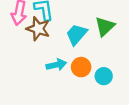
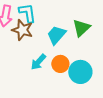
cyan arrow: (56, 65) -> (38, 62), turned 144
cyan circle: (104, 76) -> (80, 72), size x1.5

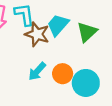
brown star: (22, 30) -> (37, 34), moved
cyan trapezoid: (56, 35) -> (58, 25), moved

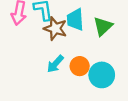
cyan trapezoid: (58, 25) -> (75, 20), turned -45

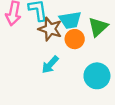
cyan trapezoid: (75, 20) -> (70, 20), turned -95
orange circle: (80, 66) -> (75, 39), moved

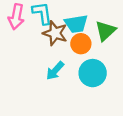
cyan circle: (97, 76) -> (93, 73), moved

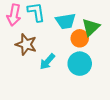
brown star: (55, 33) -> (26, 44), moved
orange circle: (81, 44) -> (80, 38), moved

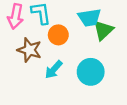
cyan trapezoid: (66, 21) -> (89, 18), moved
orange circle: (80, 38) -> (58, 35), moved

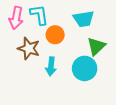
green triangle: (103, 30) -> (96, 46), moved
cyan arrow: (54, 70) -> (51, 66), turned -36

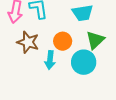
orange circle: (55, 35) -> (63, 41), moved

